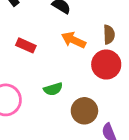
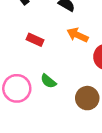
green semicircle: (53, 89) -> (48, 81), moved, turned 56

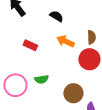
green semicircle: (48, 81) -> (41, 79), turned -48

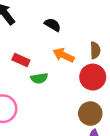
green semicircle: (41, 79) -> (39, 78), moved
brown circle: (73, 93) -> (90, 114), moved

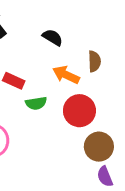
brown semicircle: (95, 50) -> (94, 61), moved
red circle: (93, 77) -> (79, 111), moved

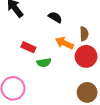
red circle: (79, 111) -> (86, 56), moved

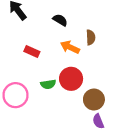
red circle: (86, 56) -> (71, 79), moved
green semicircle: (44, 63) -> (48, 84), moved

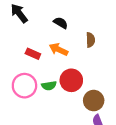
orange arrow: (70, 47) -> (59, 49), moved
pink circle: (15, 95) -> (24, 86), moved

